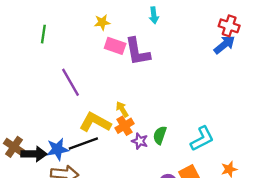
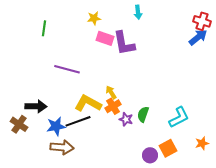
purple line: (70, 82) -> (67, 69), turned -45
black arrow: (34, 154) -> (36, 106), moved

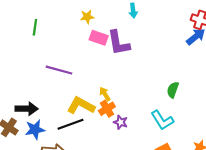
green semicircle: (143, 114) -> (173, 90), moved
cyan L-shape: (179, 117) -> (162, 120), moved, turned 85
blue star: (56, 126) -> (35, 130), moved

